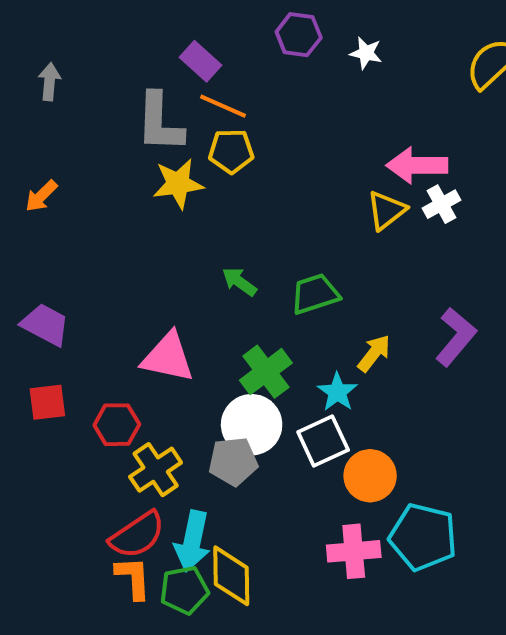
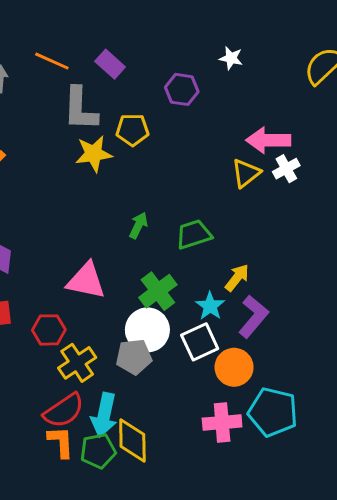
purple hexagon: (299, 35) -> (182, 89), moved
orange line: (223, 106) -> (52, 61), moved
green arrow: (239, 282) -> (138, 225), turned 80
purple L-shape: (456, 337) -> (253, 316), moved

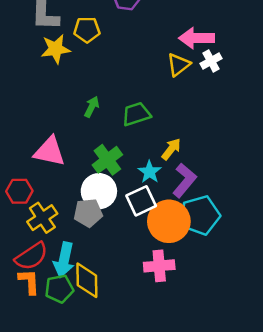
orange circle: (234, 367) -> (169, 221), size x1.4
cyan pentagon: (273, 412) -> (200, 215), moved, turned -30

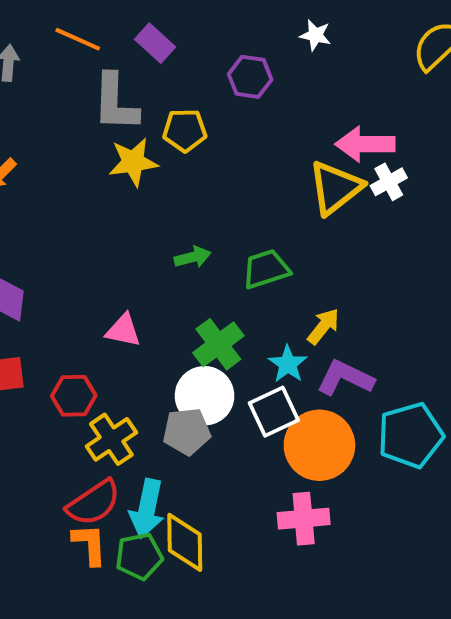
yellow triangle: (178, 65) -> (335, 188), size x1.4
green arrow: (92, 107) -> (193, 257), turned 50
pink triangle: (50, 151) -> (123, 330), size x0.7
purple L-shape: (185, 180) -> (345, 378), turned -104
cyan pentagon: (200, 215) -> (411, 435), moved

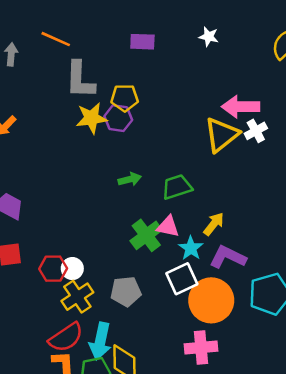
purple rectangle: (155, 43) -> (142, 42), moved, turned -40
purple hexagon: (250, 77) -> (118, 118), moved
pink triangle: (123, 330) -> (168, 226), moved
white circle: (205, 396) -> (72, 269), moved, size x0.6

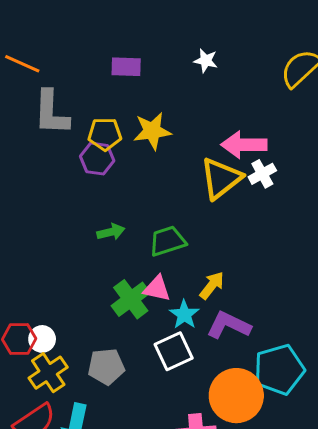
yellow star: (91, 118) -> (152, 131), moved
orange circle: (211, 300) -> (236, 396), moved

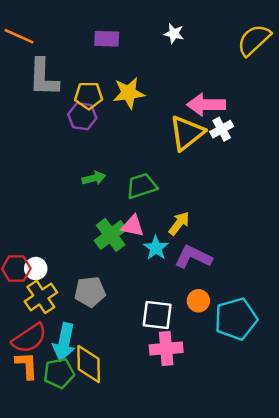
white square: (174, 351) -> (157, 315), moved, turned 32
cyan pentagon: (279, 370) -> (236, 319), moved
orange circle: (236, 396) -> (198, 301), moved, size x0.5

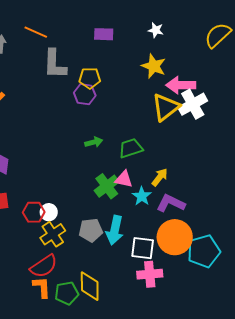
yellow star: (129, 93) -> (154, 66), moved, turned 30
white cross: (222, 129) -> (193, 104), size x1.6
orange circle: (198, 301) -> (175, 237), size x2.0
cyan arrow: (64, 342) -> (115, 230), moved

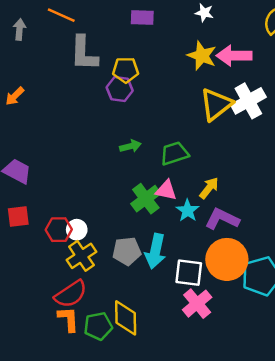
pink arrow: (181, 85) -> (234, 56), moved
pink cross: (150, 274) -> (197, 304), turned -35

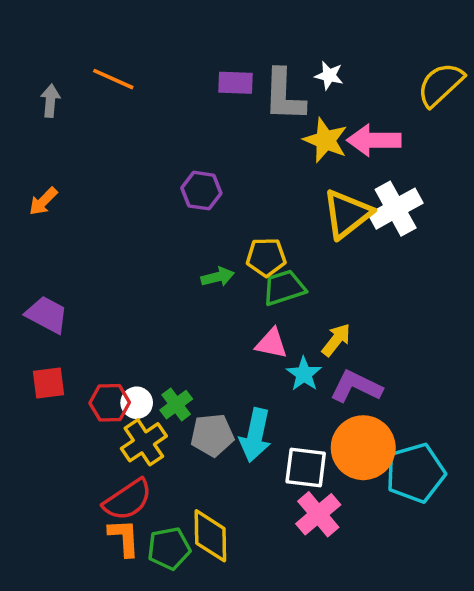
gray L-shape: (84, 53) -> (284, 95), moved
yellow pentagon: (126, 70) -> (266, 257), moved
green cross: (146, 199) -> (176, 405), moved, size x0.7

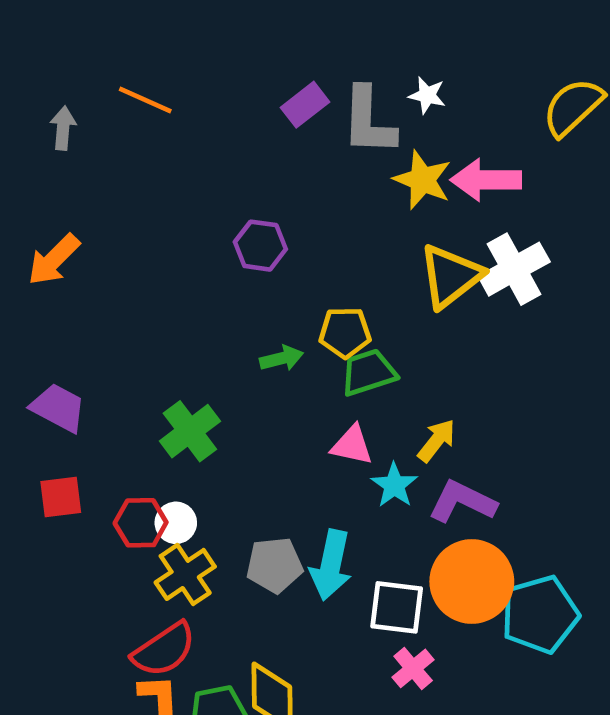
purple rectangle: (236, 83) -> (305, 105), turned -40
orange arrow: (43, 201) -> (54, 260), size x1.4
green cross: (176, 405) -> (190, 431), moved, size x1.4
pink cross: (318, 514) -> (413, 668), size x0.7

